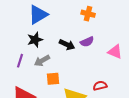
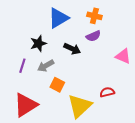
blue triangle: (38, 15) -> (58, 18), moved
purple semicircle: (87, 42) -> (93, 36), moved
orange square: (53, 79) -> (57, 85), turned 32

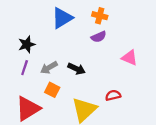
black star: (38, 43) -> (27, 44), moved
black arrow: (72, 49) -> (77, 69), moved
orange square: (57, 85) -> (52, 90), moved

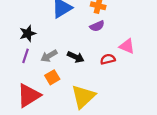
orange square: (52, 90) -> (52, 77), turned 32
red semicircle: (113, 95) -> (108, 59), moved

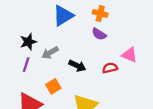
purple semicircle: (97, 26) -> (99, 34), turned 56
gray arrow: (49, 56) -> (50, 53), moved

